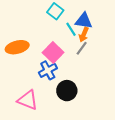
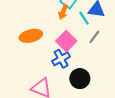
orange arrow: (84, 35) -> (63, 12), moved

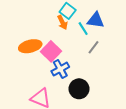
orange arrow: (63, 12) -> (62, 22), turned -48
pink square: (66, 41) -> (51, 51), moved

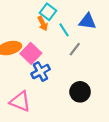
blue triangle: (96, 20) -> (88, 21), moved
black circle: (79, 89) -> (80, 92), moved

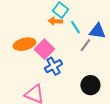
blue triangle: (88, 21) -> (97, 31), moved
orange arrow: (43, 23) -> (55, 21), turned 120

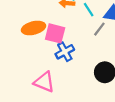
pink square: (44, 49) -> (55, 33), turned -30

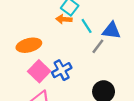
pink square: (55, 33) -> (39, 71), moved, turned 30

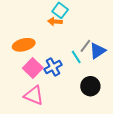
cyan line: (87, 26) -> (76, 57), moved
blue triangle: (111, 31) -> (97, 51), moved, turned -42

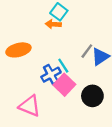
cyan line: (76, 57) -> (63, 66), moved
pink square: (33, 68) -> (64, 85), moved

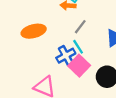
gray line: (87, 51) -> (80, 27), moved

